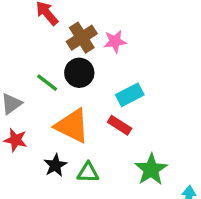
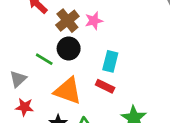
cyan rectangle: (130, 95) -> (110, 61), turned -42

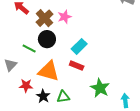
cyan rectangle: (110, 61) -> (79, 46), turned 35
red star: (25, 107) -> (26, 86), moved

